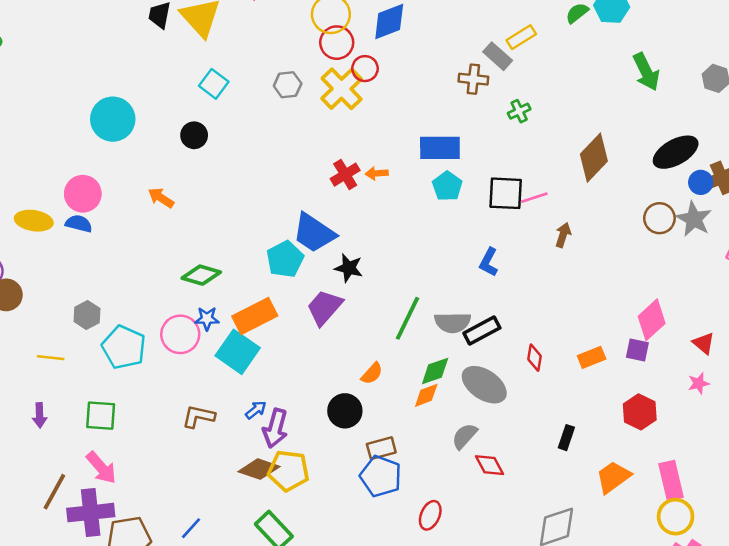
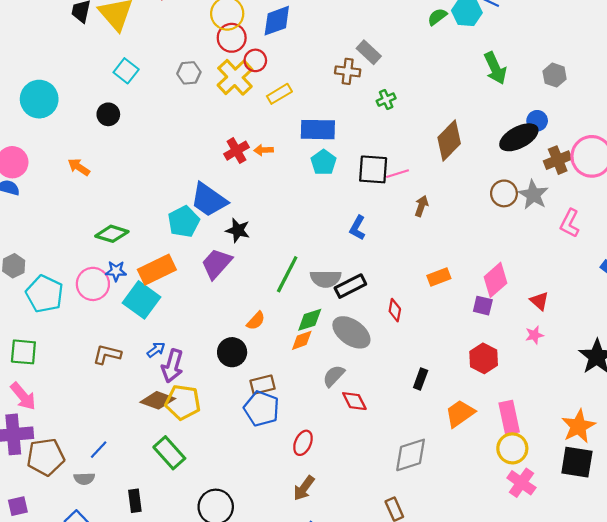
yellow rectangle: (521, 37) -> (279, 94), moved
blue circle: (701, 182) -> (537, 121), moved
orange rectangle: (592, 357) -> (439, 277), moved

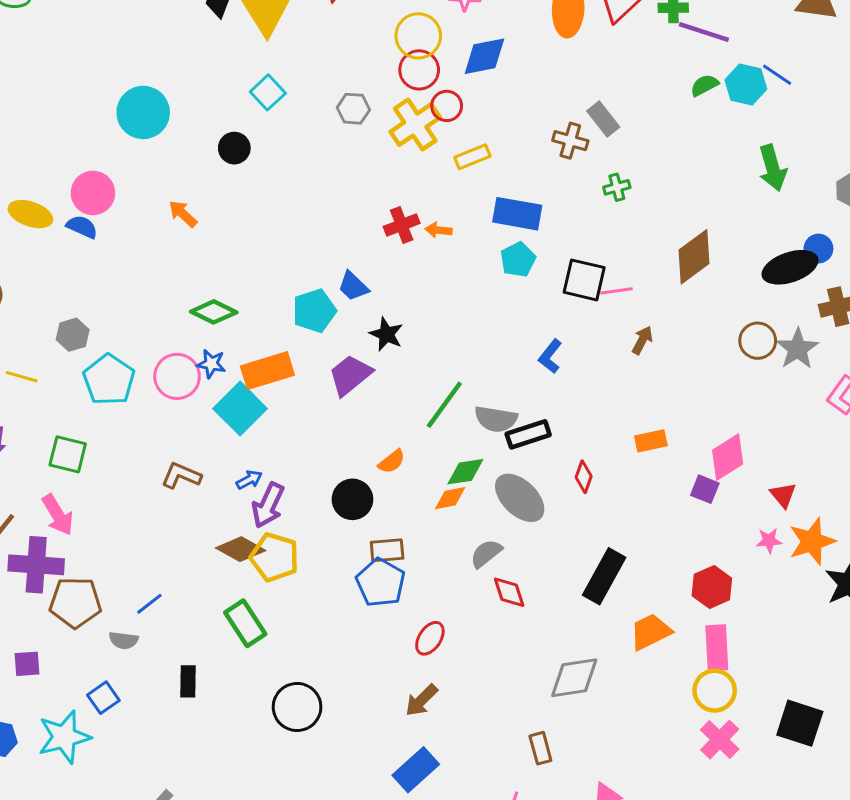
blue trapezoid: (209, 200) -> (353, 286), size x0.6
red hexagon: (484, 358) -> (712, 587), moved
black rectangle: (421, 379) -> (604, 576), size x1.8
orange star: (578, 426) -> (812, 541), moved

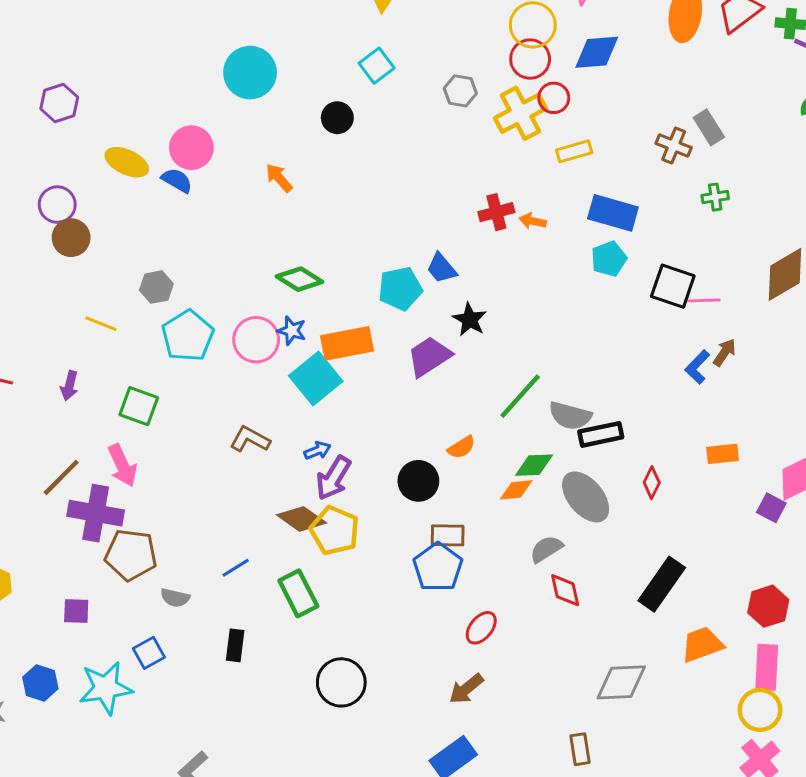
blue L-shape: (550, 356) -> (697, 367), moved
blue line: (149, 604) -> (236, 568), moved

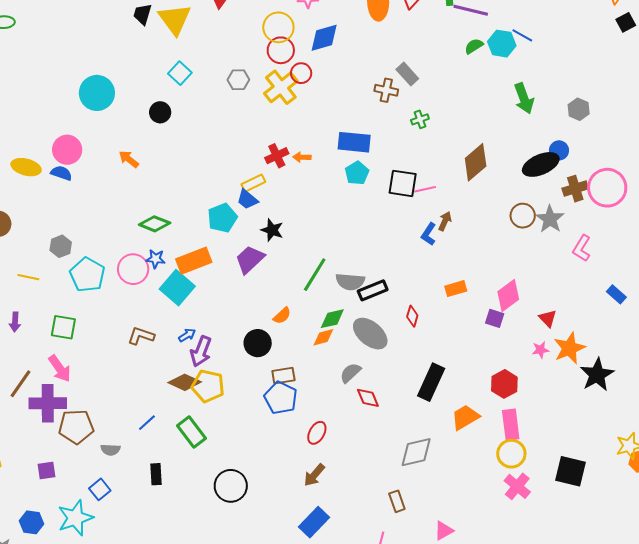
yellow rectangle: (574, 151) -> (253, 183), moved

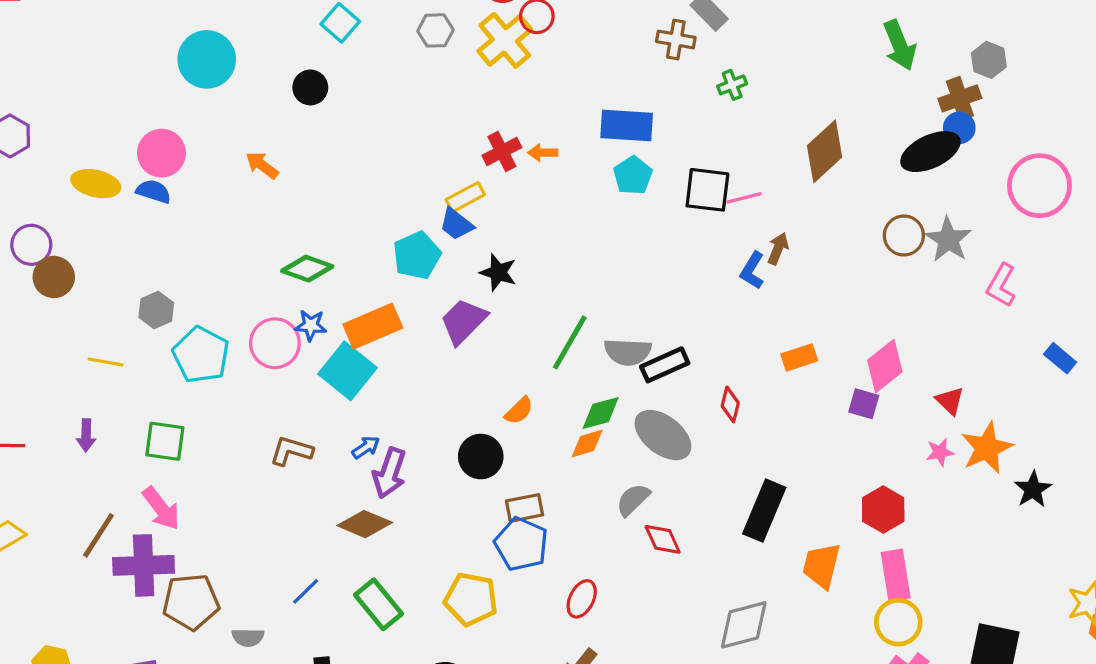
brown cross: (575, 189) -> (960, 98), moved
black star: (597, 375) -> (1033, 489), size x0.7
yellow pentagon: (208, 386) -> (471, 599), moved
orange trapezoid: (465, 417) -> (821, 566), turned -44

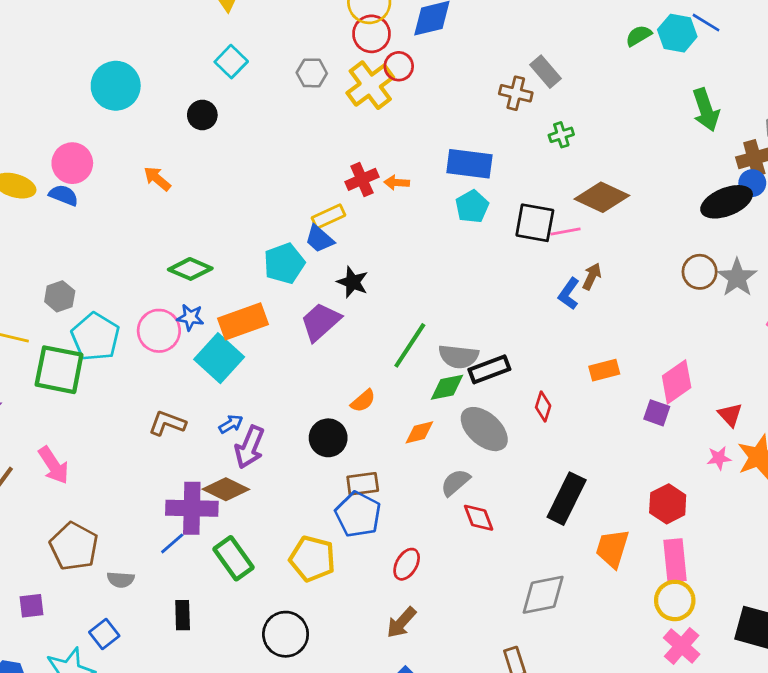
brown diamond: (825, 151) -> (602, 197), moved, turned 64
green diamond: (601, 413) -> (447, 387), moved
green square: (165, 441) -> (59, 370), moved, size x1.4
purple cross: (144, 565) -> (192, 508), moved
brown pentagon: (191, 602) -> (74, 546), turned 30

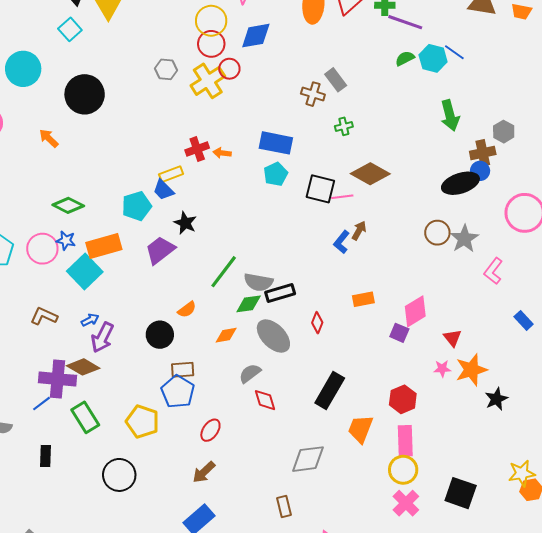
cyan square: (231, 62) -> (70, 29), moved
black circle: (202, 115) -> (85, 94), size x1.8

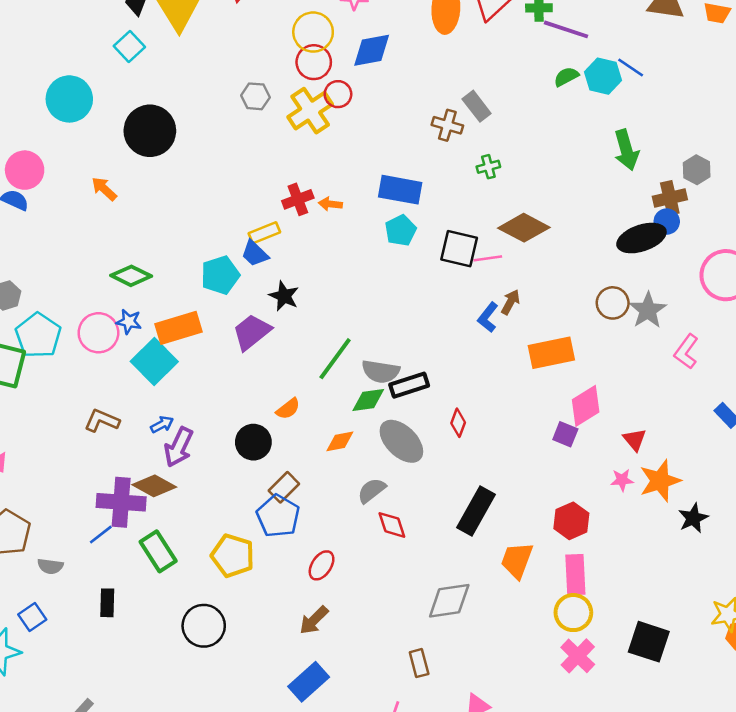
orange rectangle: (363, 299) -> (551, 353), moved, size x1.6
brown rectangle: (183, 370) -> (284, 487), turned -40

